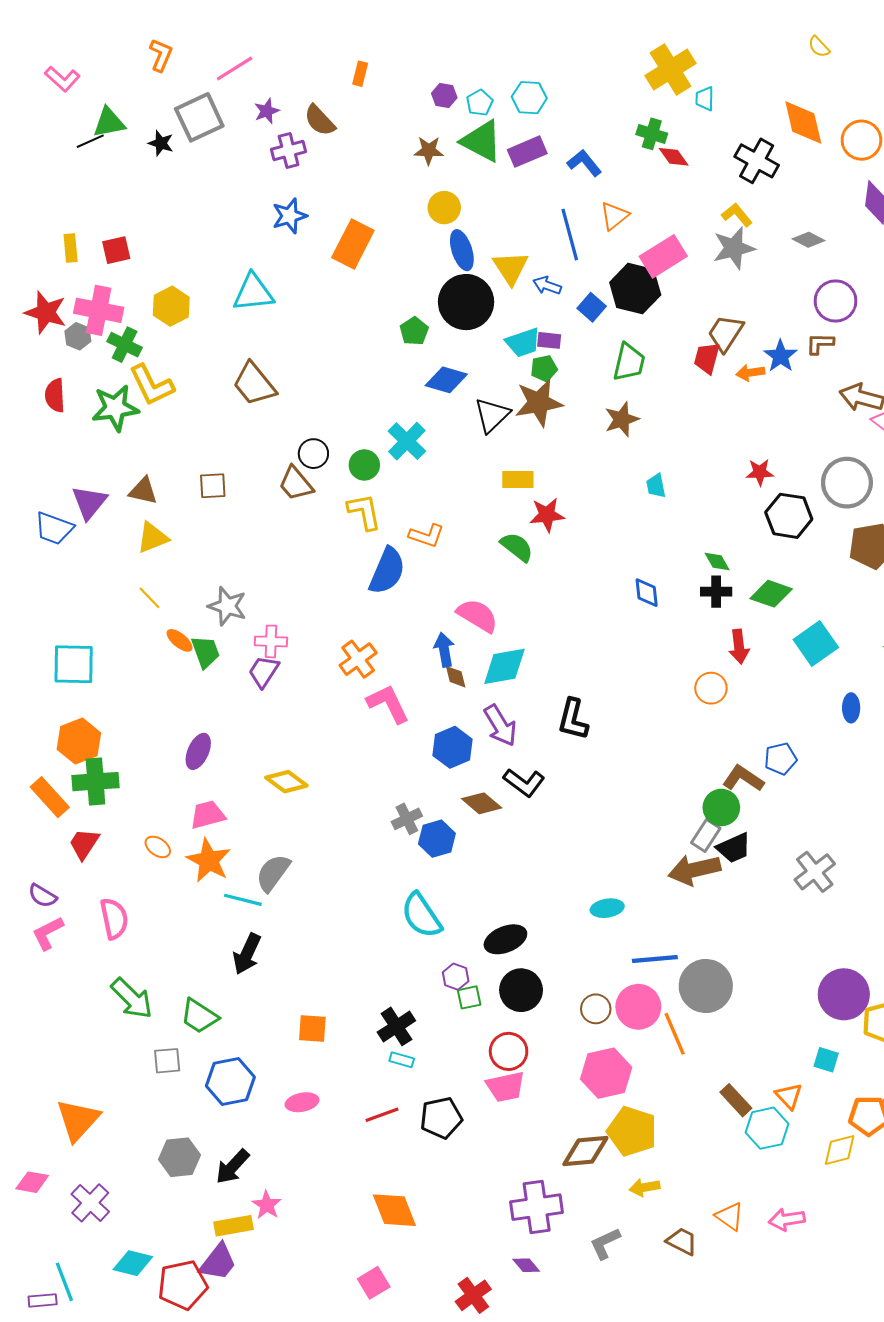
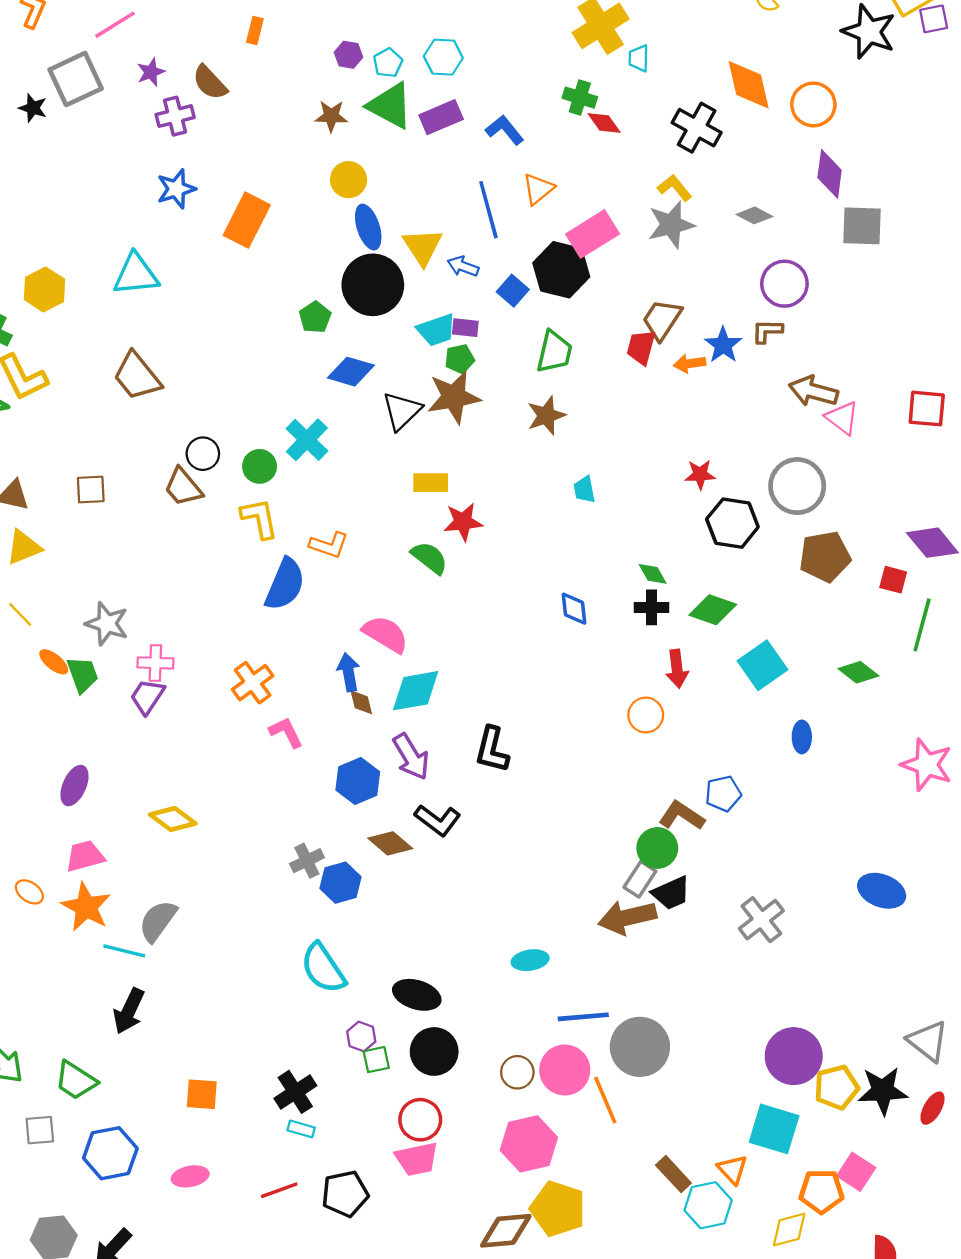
pink L-shape: (388, 704) -> (286, 732), size x0.7
black ellipse: (505, 939) -> (417, 995), turned 39
cyan square: (826, 1060) -> (774, 1129), size x1.8

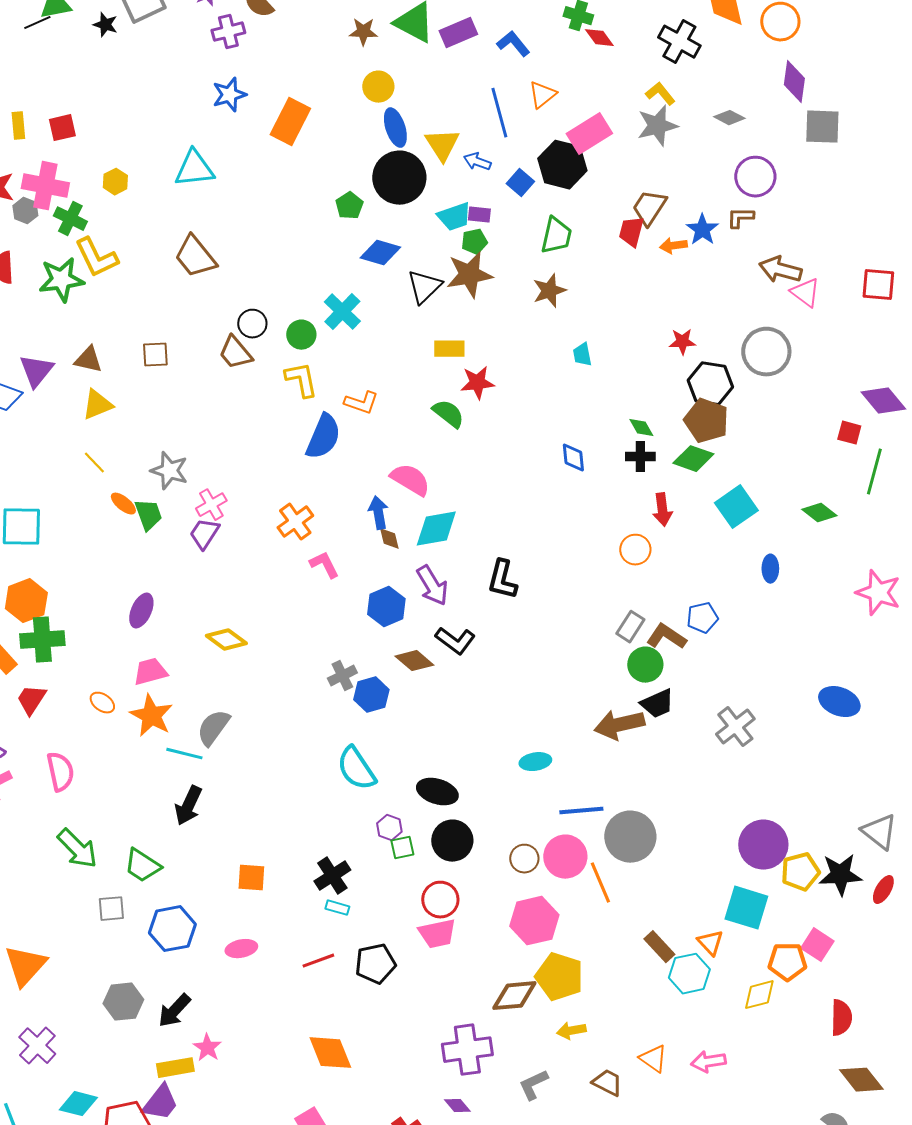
yellow hexagon: (44, 289) -> (115, 182), size x0.7
brown pentagon: (825, 557) -> (706, 421), moved, turned 30
pink cross: (155, 663) -> (211, 505), turned -32
gray rectangle: (640, 879) -> (630, 627), moved

